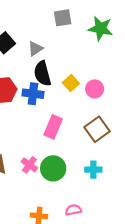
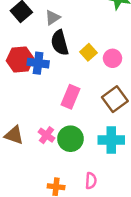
blue cross: (33, 94) -> (38, 63), moved
cyan cross: (93, 170) -> (111, 140), size x1.5
pink semicircle: (73, 210) -> (91, 181), turned 105

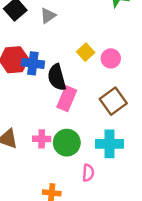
black semicircle: (60, 43) -> (57, 77), moved
pink cross: (46, 135) -> (42, 139), turned -35
pink semicircle: (91, 181) -> (88, 173), moved

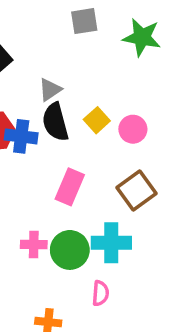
gray triangle: (48, 16) -> (50, 90), moved
black semicircle: (57, 77) -> (55, 122), moved
cyan cross: (110, 144) -> (111, 243), moved

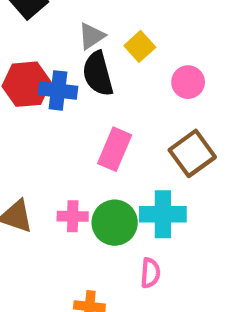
yellow square: (97, 120) -> (140, 46), moved

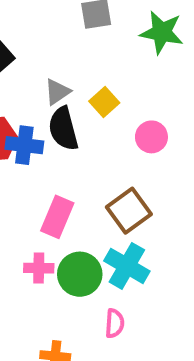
pink rectangle: (115, 149) -> (57, 217), moved
brown square: (192, 153) -> (129, 211), moved
cyan cross: (163, 214) -> (127, 266), turned 30

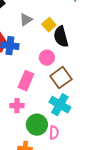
black semicircle: (63, 129) -> (61, 37), moved
pink circle: (151, 137) -> (47, 58), moved
green circle: (80, 274) -> (37, 125), moved

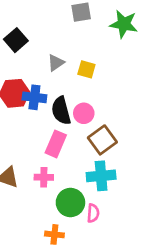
yellow square: (49, 25) -> (86, 69), turned -32
black semicircle: (61, 37) -> (61, 111), moved
cyan cross: (60, 105) -> (101, 176), turned -35

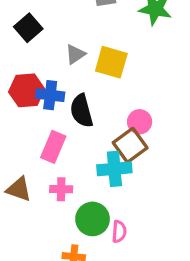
yellow square: (86, 69) -> (111, 62), size x1.5
pink circle: (84, 113) -> (140, 122), moved
pink rectangle: (56, 144) -> (53, 147), moved
cyan cross: (101, 176) -> (114, 169), moved

